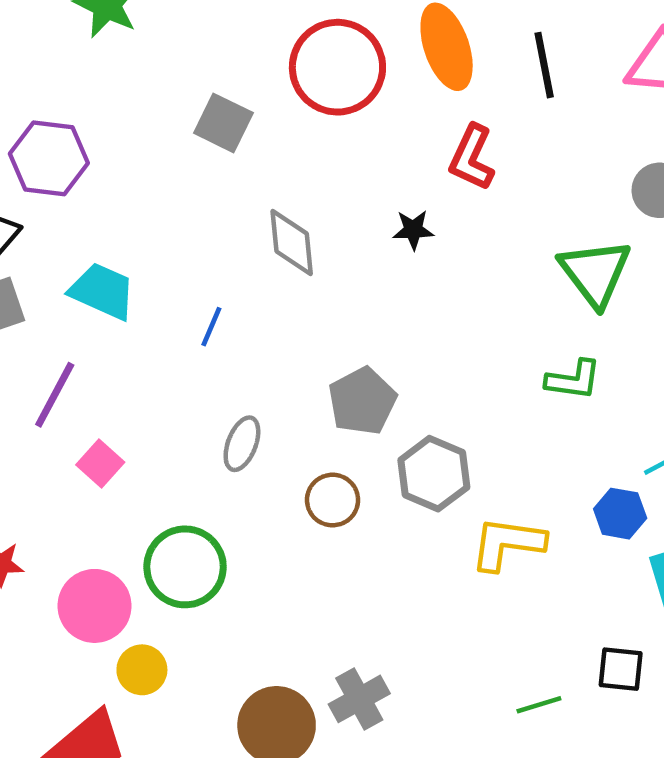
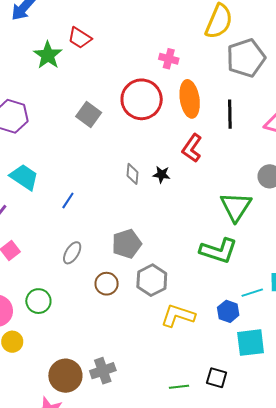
gray diamond: (292, 242) -> (132, 174), moved, size x0.7
green L-shape: (573, 380) -> (218, 251), size x1.5
green circle: (185, 567) -> (38, 301), size x0.7

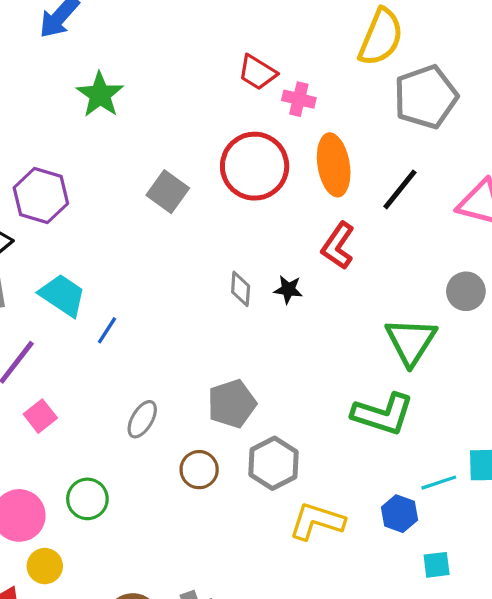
red trapezoid: (80, 38) -> (257, 72), moved
black line: (230, 114) -> (400, 189), turned 40
blue line: (68, 200) -> (107, 330), moved
cyan square: (251, 343) -> (437, 565), size x0.6

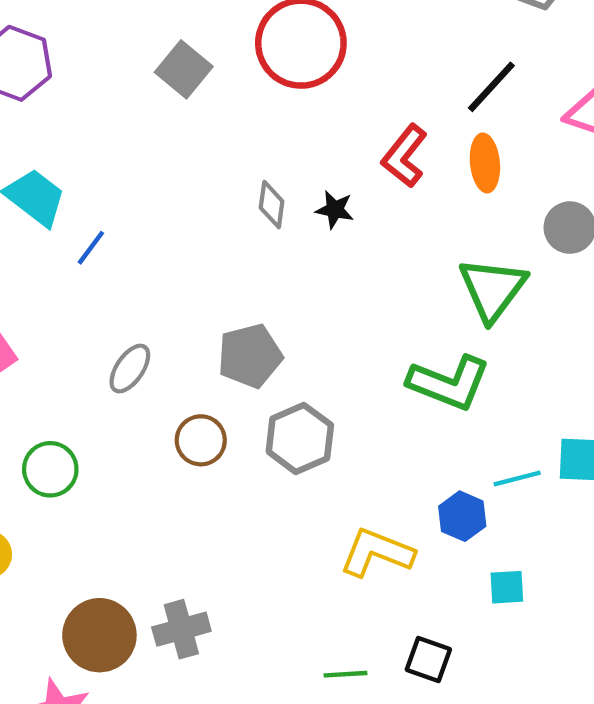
orange ellipse: (334, 165) -> (485, 163), moved, size x0.7
yellow L-shape: (317, 521) -> (377, 553), moved

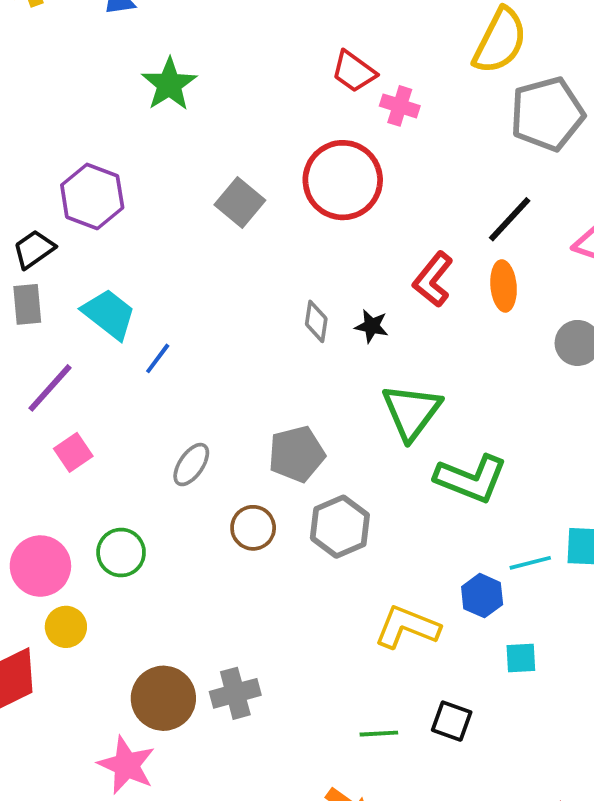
green triangle: (493, 289) -> (411, 412), moved

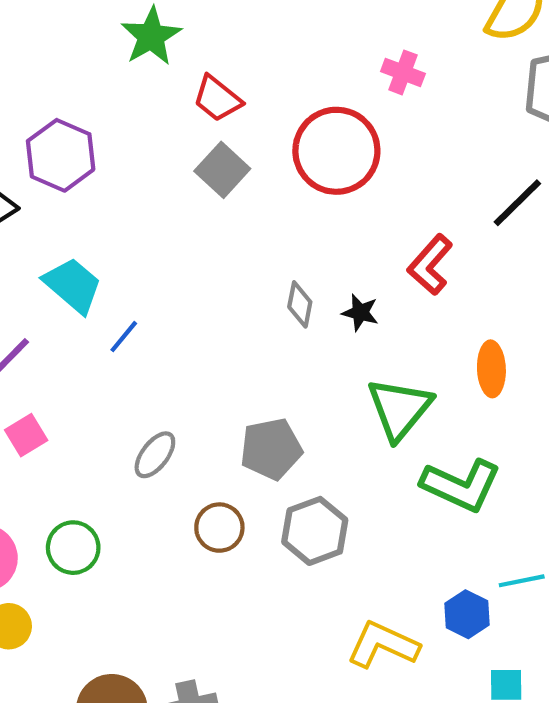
red trapezoid: (354, 72) -> (217, 99), moved
orange ellipse: (504, 286) -> (491, 369), moved

